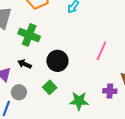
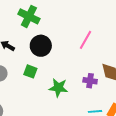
green cross: (29, 35) -> (29, 16), moved
green square: (50, 87) -> (30, 71), turned -32

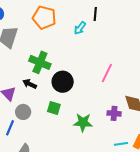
green cross: (29, 16) -> (40, 62), moved

